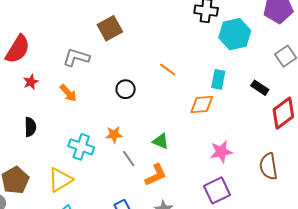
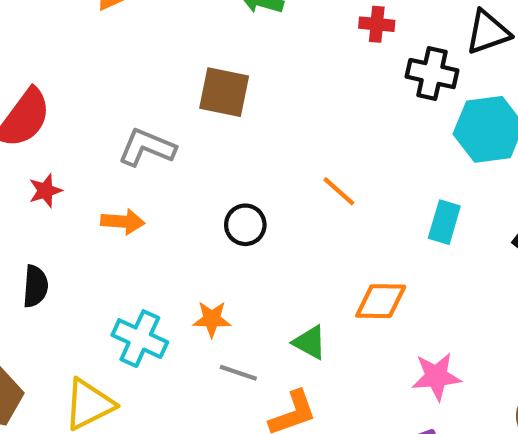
brown square: (110, 28) -> (224, 92), turned 35
orange arrow: (68, 93) -> (123, 222), turned -48
orange diamond: (202, 104) -> (381, 301), moved
gray line: (129, 158) -> (238, 373), turned -42

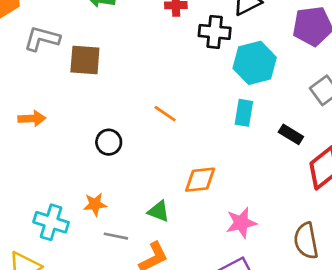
gray L-shape: (147, 147) -> (42, 39), moved
orange arrow: (123, 222) -> (32, 119), moved
cyan rectangle: (444, 222) -> (244, 113), moved

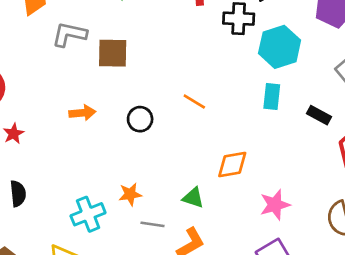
orange arrow: (32, 119) -> (82, 113), moved
black circle: (109, 142) -> (140, 119), moved
cyan cross: (51, 222) -> (88, 214), turned -36

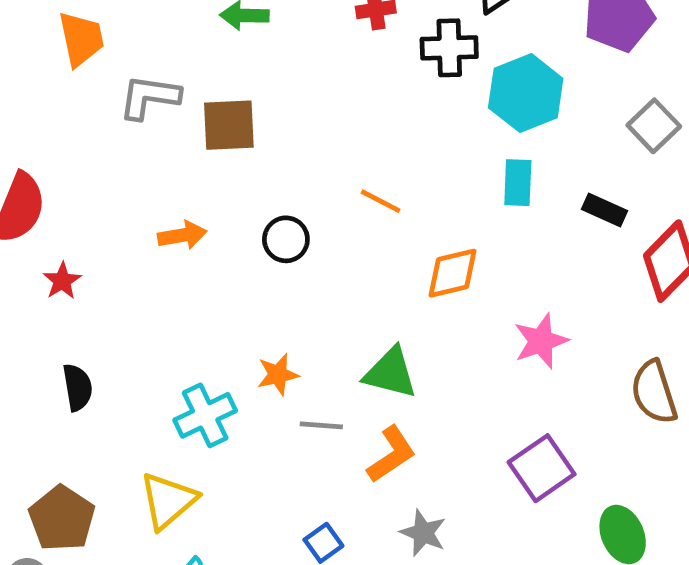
orange diamond: (232, 165) -> (452, 273), moved
green triangle: (193, 198) -> (390, 373), size x1.4
pink star: (275, 205) -> (541, 341), moved

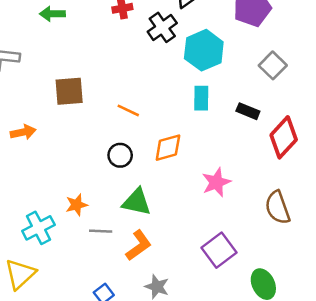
black cross: (449, 48) -> (162, 27), turned -32
brown square: (229, 125) -> (69, 91), moved
black circle: (286, 239) -> (120, 155), moved

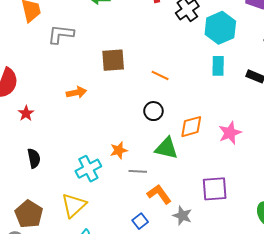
orange diamond: (168, 148) -> (191, 127), moved
orange L-shape: (139, 245) -> (159, 194), moved, turned -90
purple square: (219, 250) -> (215, 189), moved, turned 32

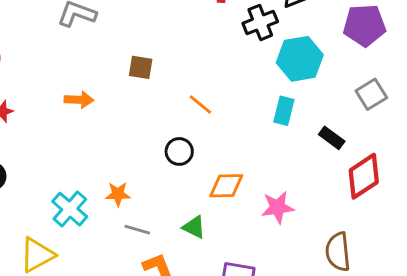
brown square: (113, 60) -> (141, 67), size x0.7
green triangle: (166, 148) -> (194, 227), moved, size x0.7
cyan cross: (88, 169) -> (70, 209), turned -35

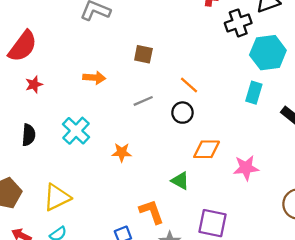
black circle: (179, 151) -> (182, 113), moved
cyan cross: (70, 209) -> (76, 131), moved
gray line: (137, 230) -> (143, 101), moved, turned -42

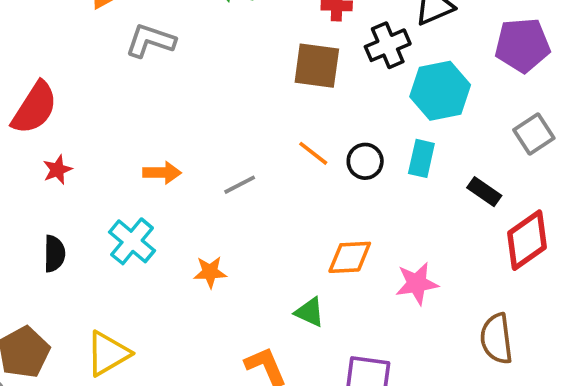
brown square: (143, 54) -> (317, 66), moved, size x1.5
orange arrow: (94, 78) -> (162, 173), moved
black circle: (182, 113) -> (365, 161), moved

